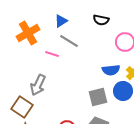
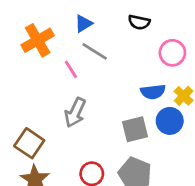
pink line: (52, 54) -> (71, 69), turned 40
gray arrow: (38, 85) -> (75, 113), moved

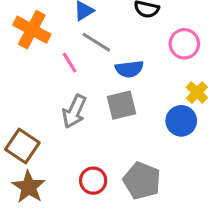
orange cross: (38, 40) -> (32, 30), turned -32
blue semicircle: (153, 92) -> (129, 69), moved
gray square: (135, 129) -> (121, 105), moved

